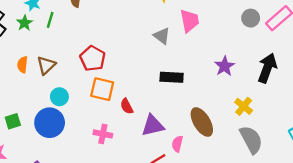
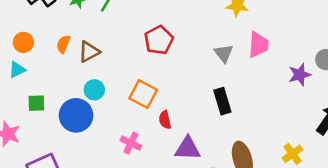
red pentagon: (93, 58) -> (159, 40), moved
purple star: (225, 66) -> (300, 75), moved
black rectangle: (172, 77) -> (222, 101), turned 55

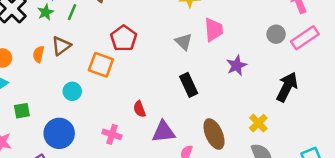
brown triangle: (89, 52) -> (61, 46), moved
purple star: (300, 75) -> (237, 66), moved
orange square: (143, 94) -> (101, 65), moved
blue circle: (76, 115) -> (59, 133), moved

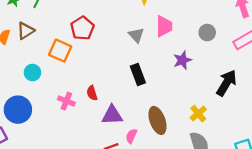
gray circle: (276, 34) -> (207, 33), moved
pink cross: (112, 134) -> (66, 101), moved

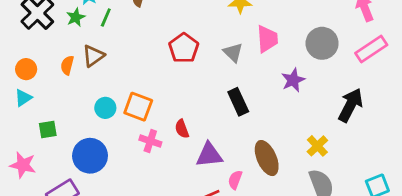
red pentagon: (82, 28) -> (184, 48), moved
gray circle: (207, 33) -> (322, 43), size x1.5
orange square: (60, 51) -> (138, 107), moved

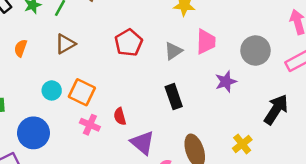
gray triangle: (233, 52) -> (173, 51), turned 36
brown triangle: (93, 56) -> (65, 44), moved
purple triangle: (209, 155) -> (142, 143), turned 40

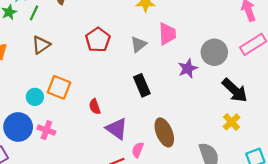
gray circle: (255, 51) -> (214, 52), moved
cyan circle: (52, 90) -> (35, 97), moved
black arrow: (276, 109) -> (235, 90), turned 104
pink cross: (90, 125) -> (46, 130), moved
yellow cross: (242, 144) -> (232, 122), moved

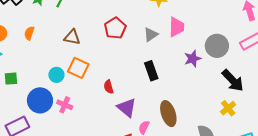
brown triangle: (41, 45) -> (72, 37), moved, turned 42

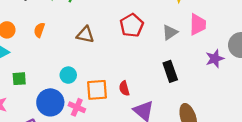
orange square: (78, 68) -> (97, 90), moved, turned -30

